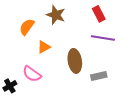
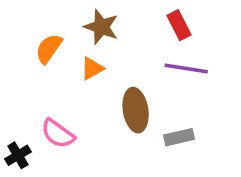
orange triangle: (44, 47) -> (92, 68), moved

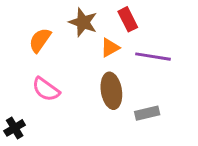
red rectangle: (179, 25) -> (128, 19), moved
orange triangle: (92, 68) -> (110, 48), moved
pink semicircle: (58, 134) -> (46, 89), moved

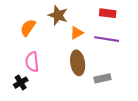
red rectangle: (128, 19) -> (108, 13), moved, turned -56
pink semicircle: (46, 89) -> (32, 62), turned 48
black cross: (15, 128) -> (21, 83), moved

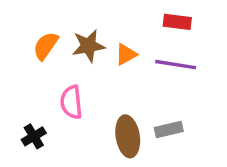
brown star: (58, 15) -> (88, 46), moved, turned -30
pink semicircle: (32, 62) -> (71, 102), moved
brown ellipse: (78, 63) -> (128, 136), moved

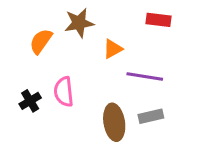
brown star: (88, 46) -> (79, 23), moved
purple line: (176, 65) -> (145, 76), moved
black cross: (34, 136) -> (30, 101), moved

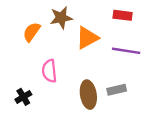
orange triangle: (113, 49) -> (87, 38), size x1.5
purple line: (145, 76) -> (126, 51), moved
black cross: (30, 101) -> (23, 97), moved

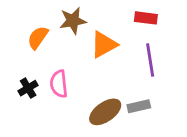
purple line: (126, 51) -> (150, 60), turned 72
brown ellipse: (88, 95) -> (105, 112), turned 64
black cross: (23, 97) -> (28, 88), moved

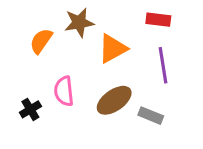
black cross: (28, 88) -> (30, 109), moved
gray rectangle: (139, 106) -> (151, 116), turned 35
brown ellipse: (105, 112) -> (114, 100), moved

